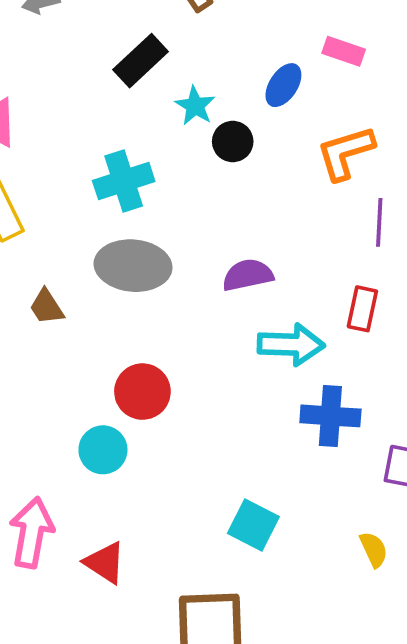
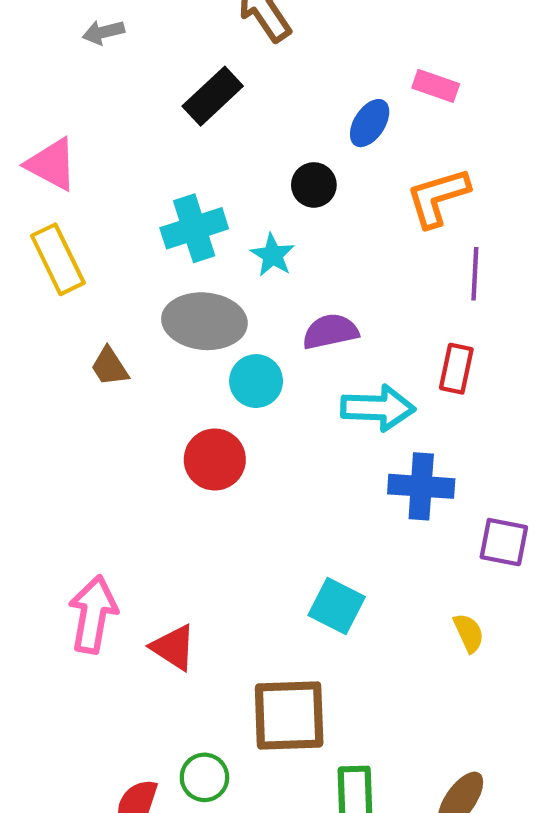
cyan star: (195, 106) -> (273, 255), moved
cyan circle: (103, 450) -> (256, 381), moved

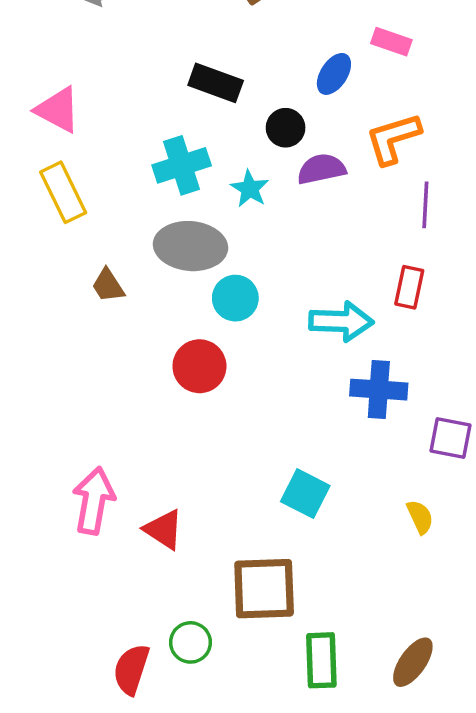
black rectangle: (213, 96) -> (216, 83), moved, turned 63
purple semicircle: (330, 332) -> (321, 169), moved

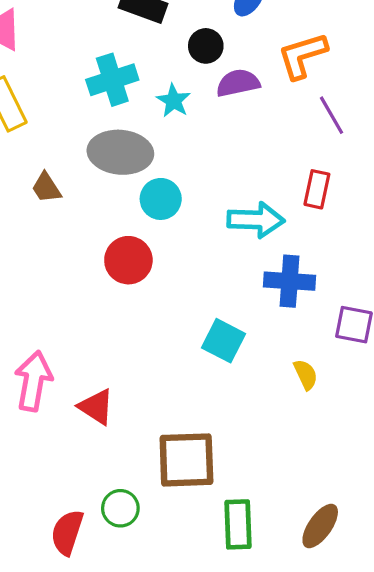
purple line: (425, 205) -> (331, 115), turned -33
cyan square: (305, 494) -> (223, 341), moved
yellow semicircle: (420, 517) -> (306, 375), moved

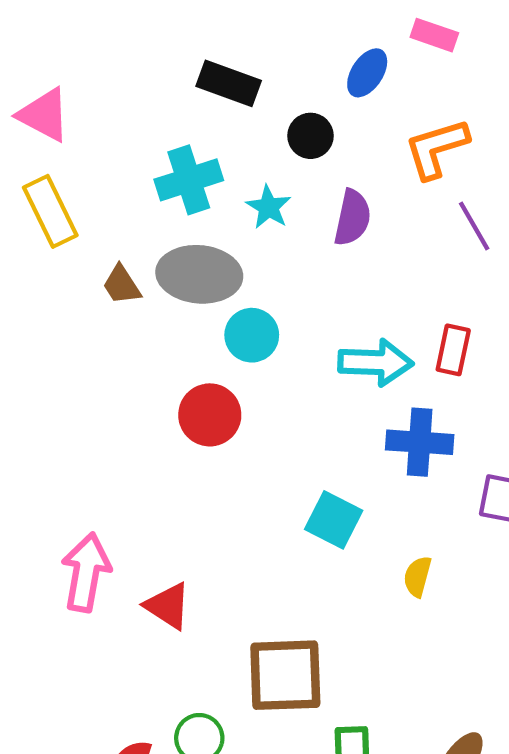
purple semicircle: (238, 83) -> (352, 218), moved, turned 114
brown trapezoid: (46, 188) -> (122, 285), moved
red rectangle: (317, 189) -> (453, 350), moved
yellow semicircle: (306, 375) -> (418, 577), moved, turned -140

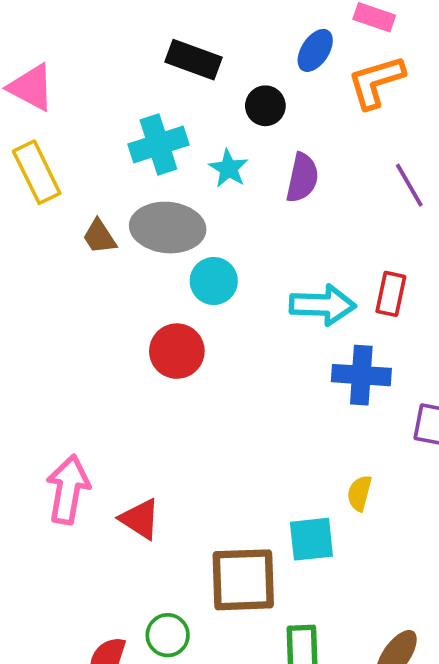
orange L-shape: (436, 148) -> (376, 82), moved
cyan square: (334, 520) -> (311, 539), moved, turned -33

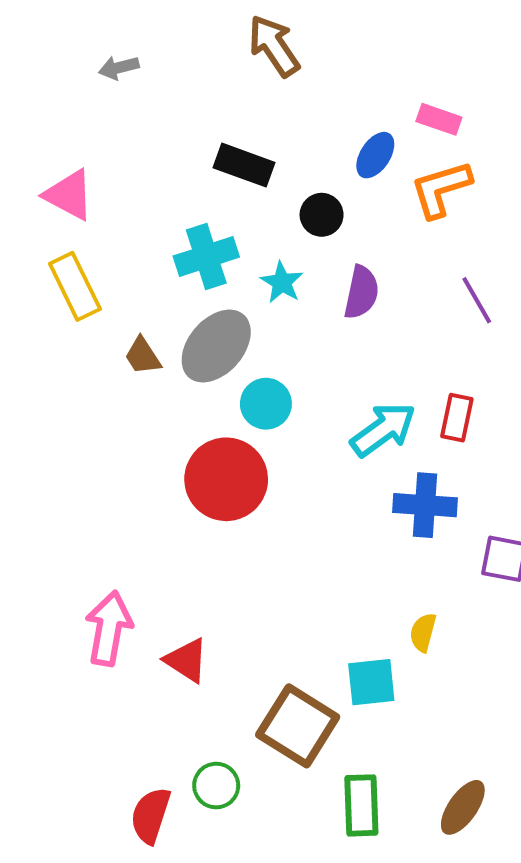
gray ellipse: (168, 228) -> (216, 346), turned -54
cyan arrow: (323, 305) -> (383, 430), turned -38
red circle: (177, 351) -> (226, 479), size x1.4
brown square: (243, 580) -> (298, 726), turned 34

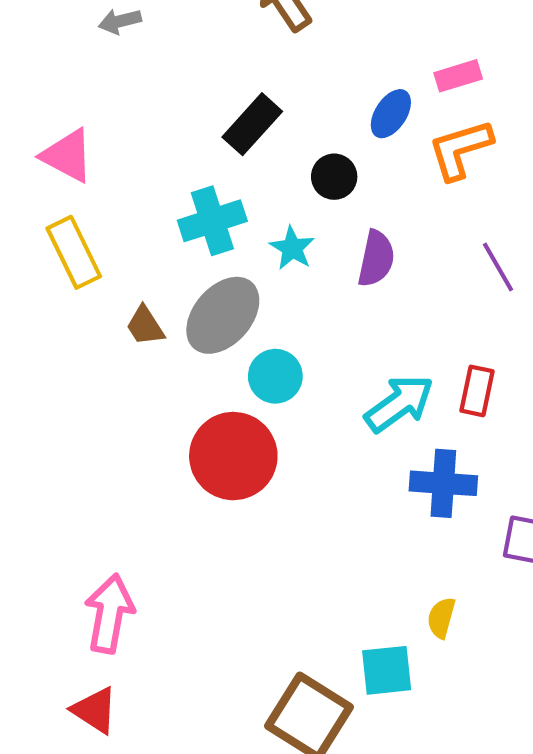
pink rectangle: (439, 119) -> (458, 76), turned -36
black rectangle: (244, 165) -> (252, 124), turned -68
red triangle: (186, 660) -> (95, 710), moved

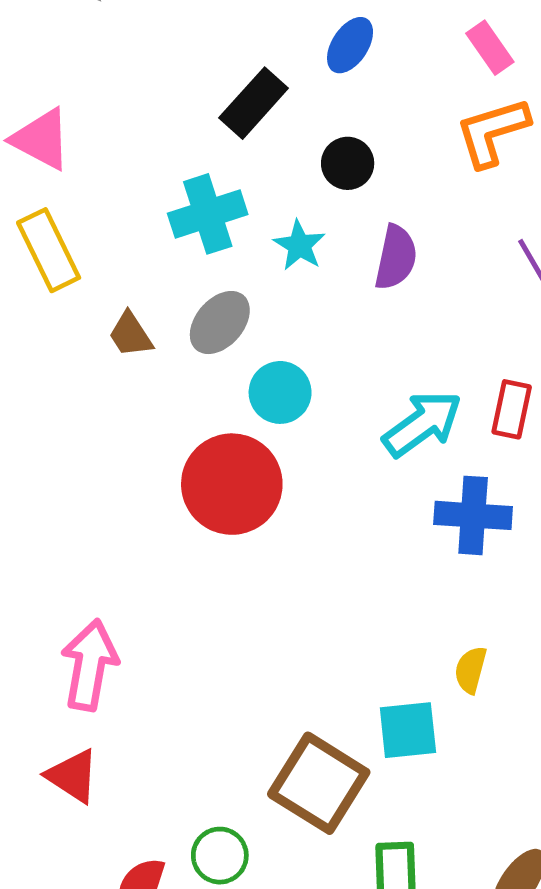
pink rectangle: (458, 76) -> (490, 48), turned 72
blue ellipse: (391, 114) -> (350, 45), moved
gray ellipse: (223, 315) -> (220, 323), size x0.7

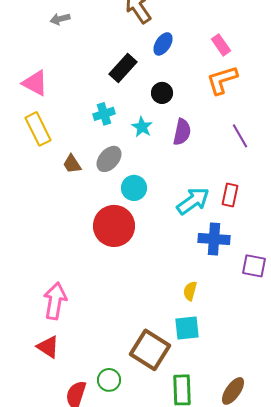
cyan cross: (208, 214) -> (104, 114), size x0.7
yellow semicircle: (471, 670) -> (190, 291), moved

